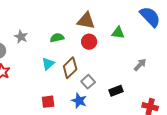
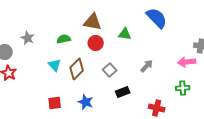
cyan triangle: (48, 64) -> (55, 65), turned -32
gray square: (88, 82) -> (110, 70), moved

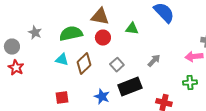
green semicircle: (64, 39) -> (71, 34), size x1.6
cyan triangle: (55, 65) -> (62, 60), turned -32
black rectangle: (123, 92) -> (130, 87), size x1.6
blue star: (86, 102) -> (102, 97), moved

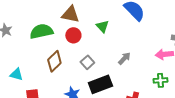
green triangle: (132, 29) -> (102, 26), turned 40
cyan triangle: (62, 60) -> (16, 74), moved

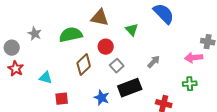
red circle: (73, 35) -> (106, 47), moved

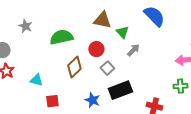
brown triangle: (100, 18) -> (102, 20), moved
gray star: (35, 34) -> (25, 26), moved
gray arrow: (154, 62) -> (133, 50), moved

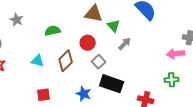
green semicircle: (61, 37) -> (53, 31), size x0.7
cyan triangle: (36, 80) -> (38, 61), moved
black rectangle: (120, 90) -> (112, 84), turned 40

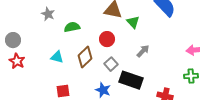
gray star: (17, 20) -> (48, 14), moved
gray arrow: (125, 44) -> (143, 51), moved
gray square: (99, 62) -> (111, 64), moved

